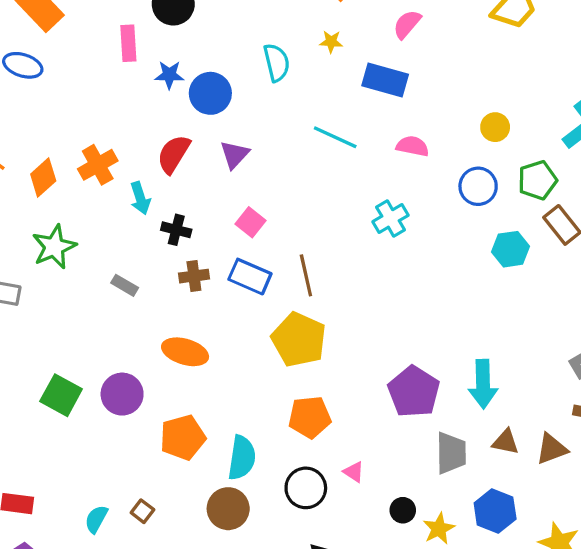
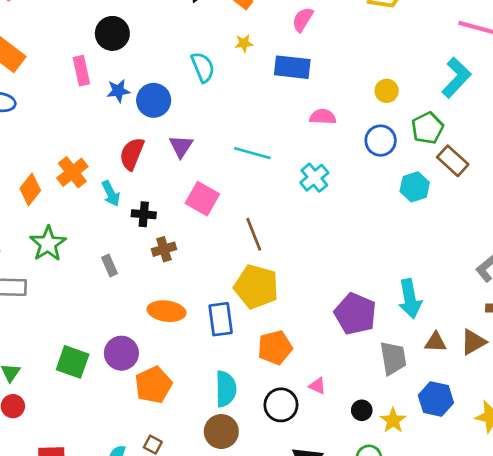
cyan line: (335, 137) -> (252, 153), moved
pink square: (250, 222) -> (202, 199), size x1.4
blue rectangle: (250, 277) -> (221, 319), moved, turned 68
gray rectangle: (125, 285) -> (110, 266), turned 45
orange pentagon: (183, 437) -> (153, 385), moved

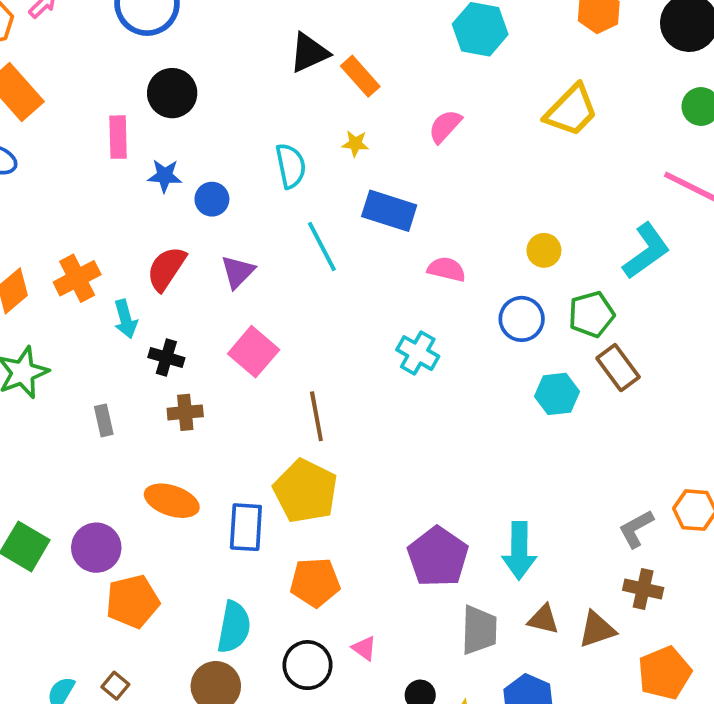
blue rectangle: (292, 67) -> (389, 211), moved
blue circle: (154, 100) -> (212, 199), size x0.7
cyan line: (252, 153) -> (322, 246), moved, turned 36
cyan cross: (314, 178) -> (418, 353), turned -32

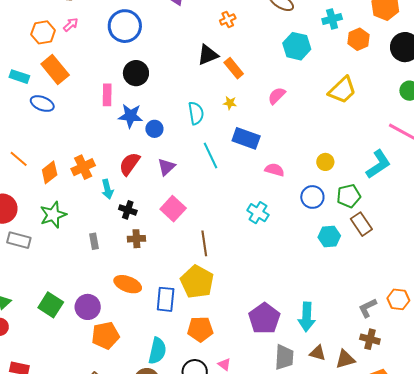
blue star: (165, 176) -> (130, 116), size x1.4

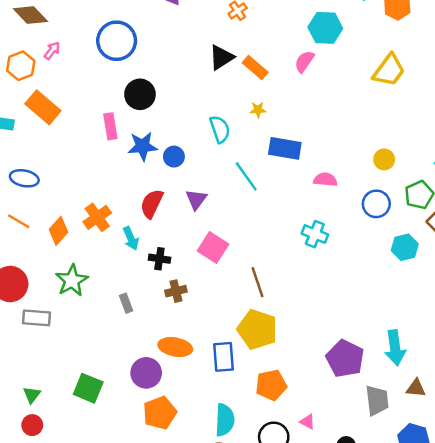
pink semicircle: (277, 96) -> (304, 62), moved
blue ellipse: (42, 104) -> (24, 178), moved
purple circle: (88, 307) -> (146, 373), moved

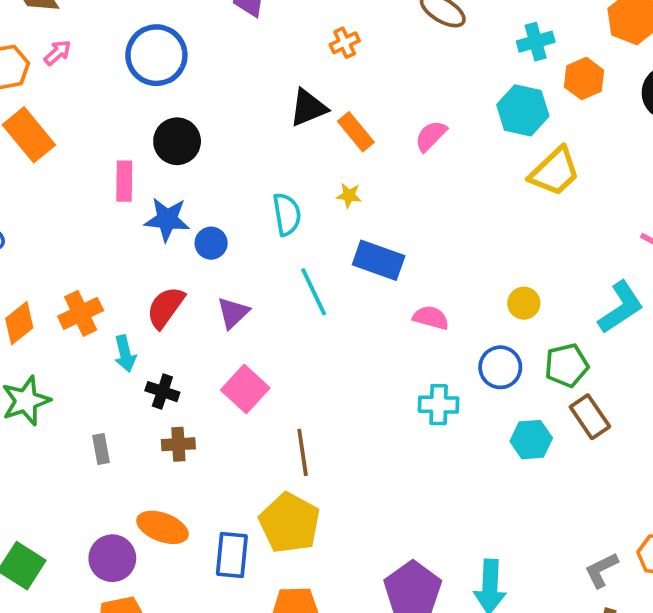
cyan hexagon: (325, 28) -> (523, 110), moved
cyan cross: (315, 234) -> (439, 405), moved, turned -30

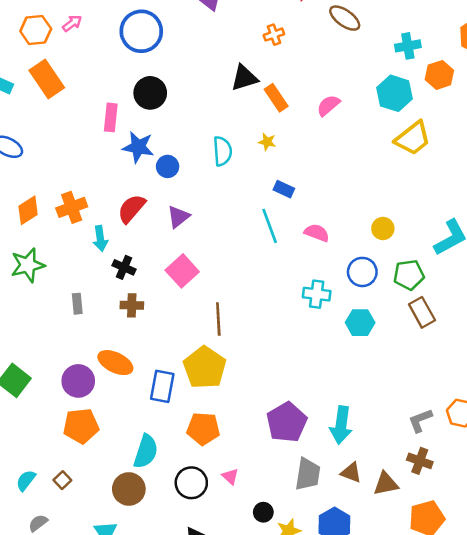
blue rectangle: (379, 260) -> (284, 189), size x0.6
cyan line: (314, 292) -> (270, 226), moved
cyan hexagon: (531, 440) -> (360, 323), moved

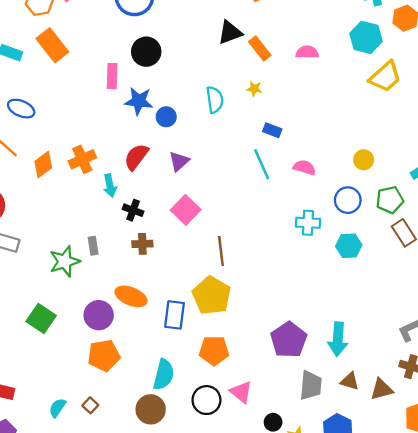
pink semicircle: (328, 105) -> (307, 52), turned 45
green star: (28, 265) -> (65, 261), moved
pink triangle: (230, 476) -> (241, 392), size x1.5

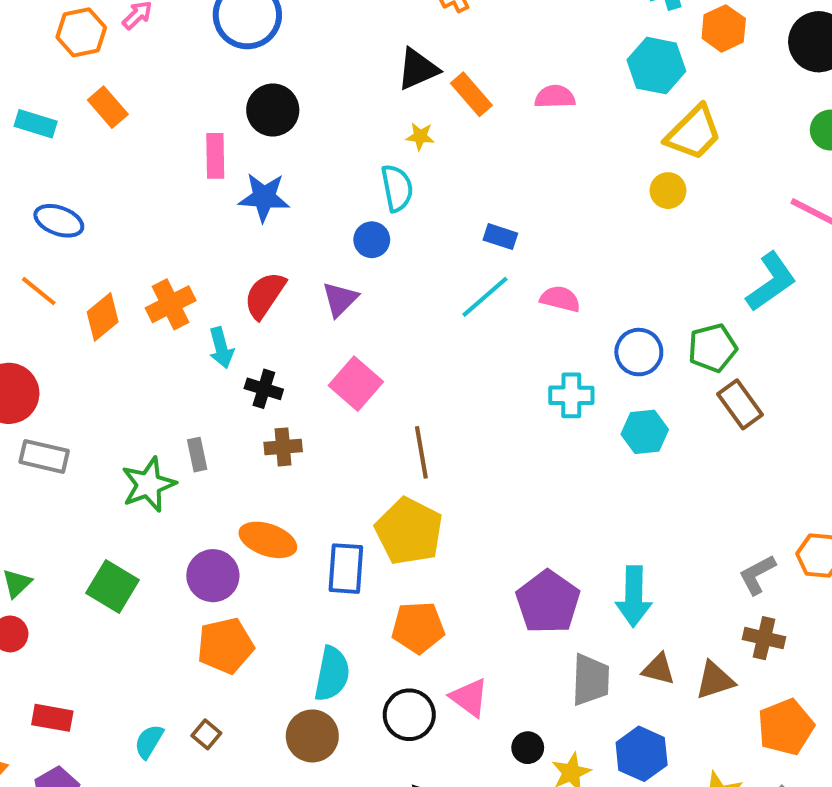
orange rectangle: (52, 45) -> (108, 107), size x0.7
yellow star: (254, 89) -> (420, 136), moved
blue circle: (166, 117) -> (372, 240), moved
yellow circle: (364, 160) -> (668, 191), moved
cyan line: (262, 164) -> (485, 297), turned 76

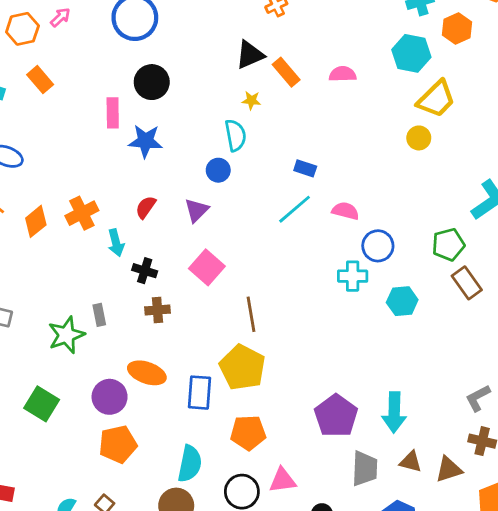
red semicircle: (265, 295) -> (146, 207), size x0.7
blue circle: (639, 352) -> (378, 246), moved
pink triangle: (469, 698) -> (283, 480), turned -44

